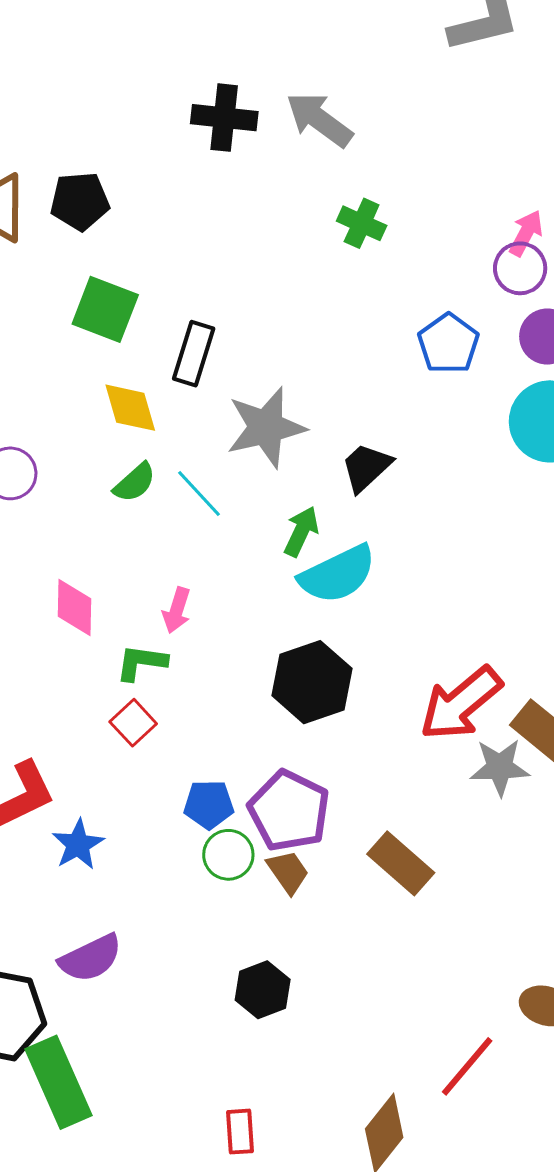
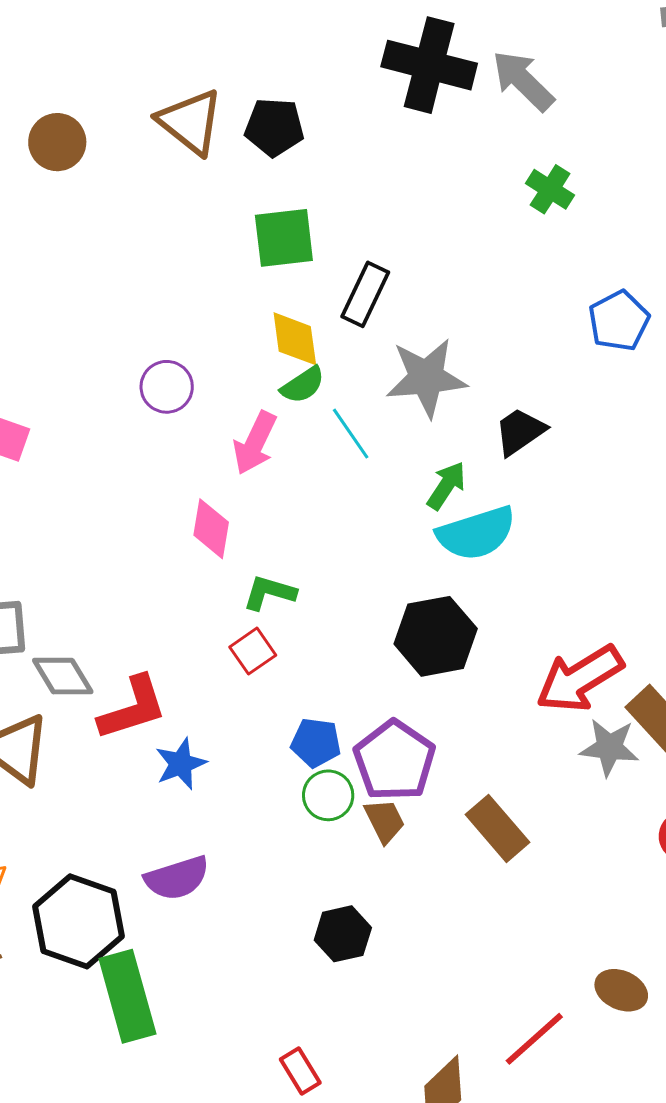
black cross: (224, 118) -> (429, 65), size x1.4
green square: (105, 309) -> (284, 238), turned -36
green semicircle: (135, 483) -> (303, 385), moved
pink arrow: (177, 610) -> (255, 443), moved, size x1.4
red rectangle: (240, 1132) -> (300, 1071), turned -36

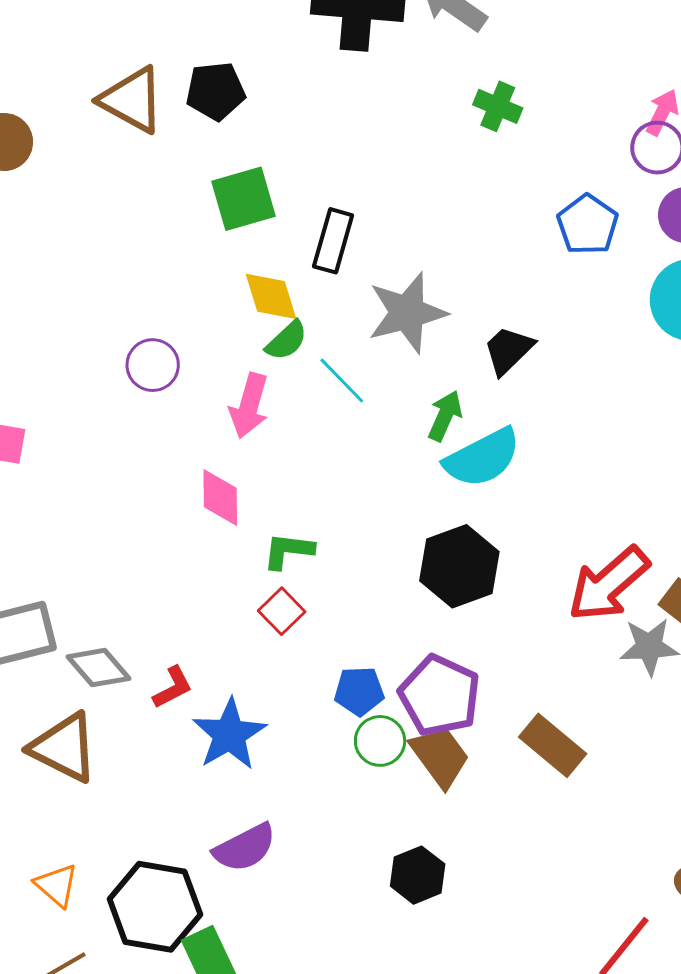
red L-shape: (133, 708) -> (173, 687), size x0.6
blue star: (181, 764) -> (229, 734), size x1.4
brown trapezoid: (385, 821) -> (440, 757), size x1.4

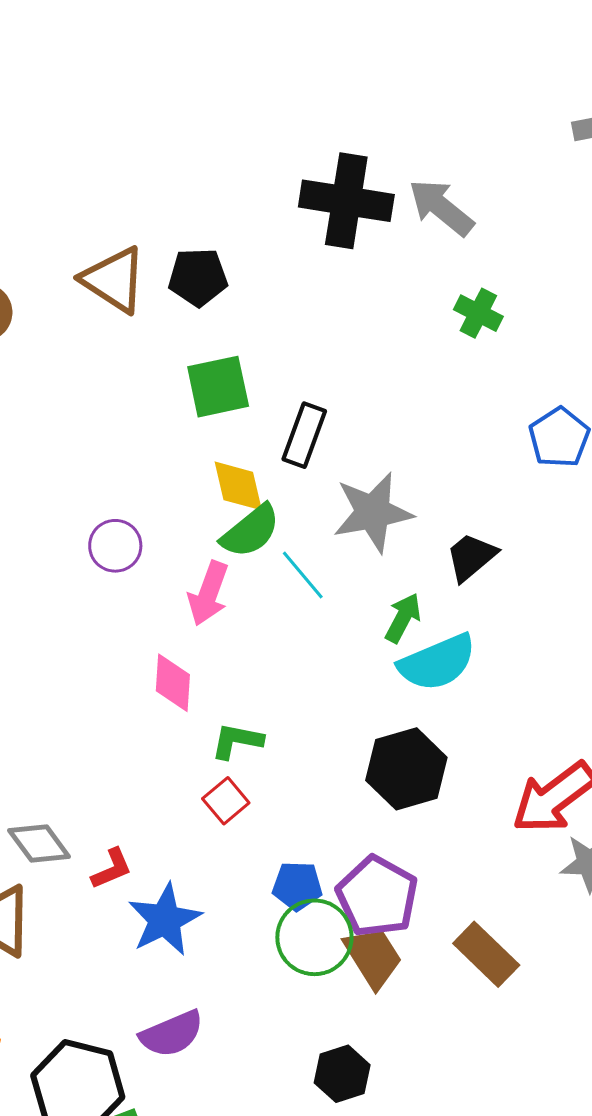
green semicircle: (287, 341) -> (251, 531), size x1.4
green circle: (380, 741) -> (314, 937), size x1.5

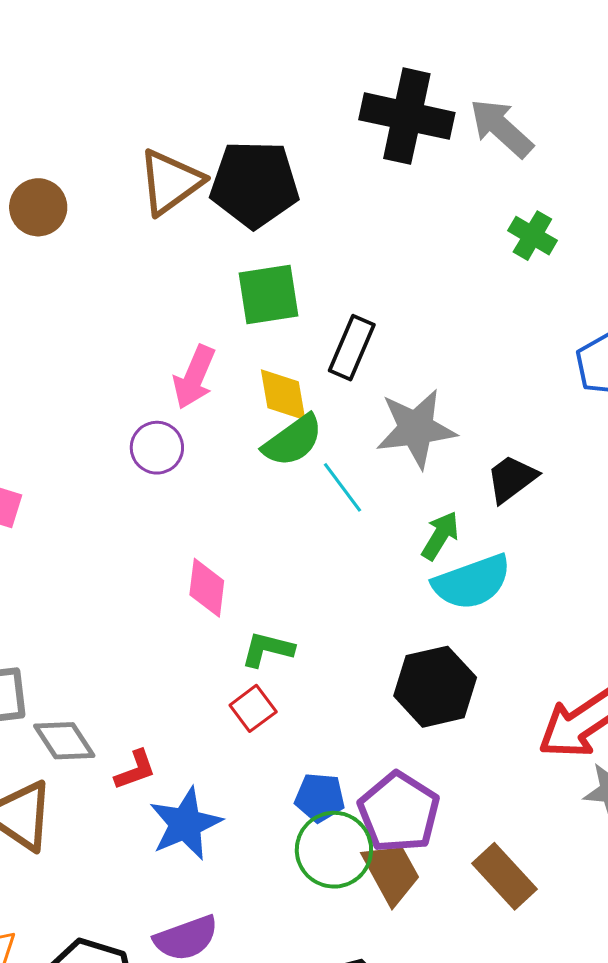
black pentagon: (198, 277) -> (254, 184), size x1.5
brown triangle: (114, 280) -> (170, 182), turned 48
pink arrow: (208, 593) -> (194, 377), moved

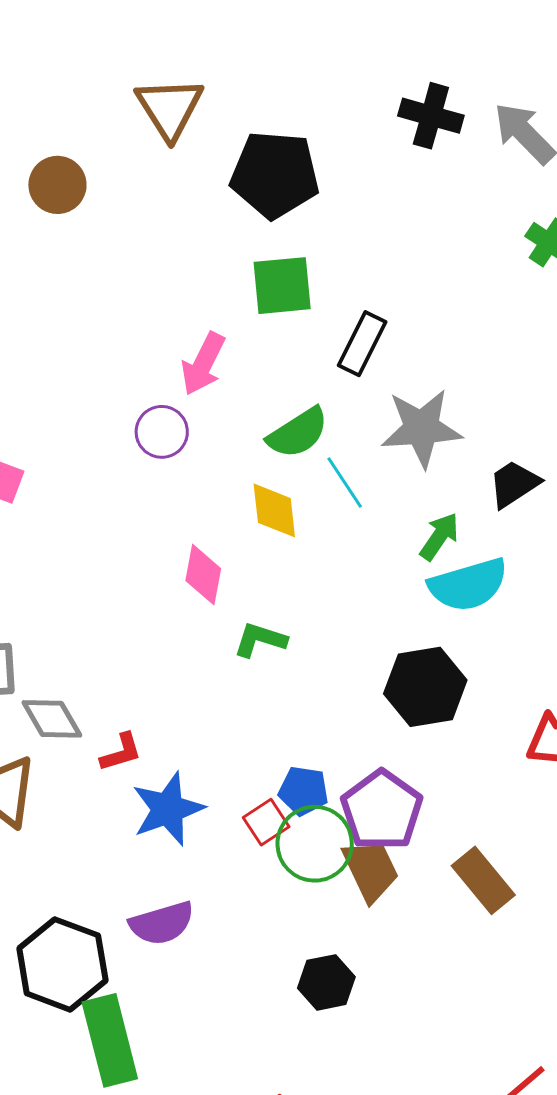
black cross: (407, 116) -> (431, 116), size x0.7
brown triangle: (170, 182) -> (170, 108), moved, turned -30
yellow diamond: (283, 395) -> (274, 510), moved
red square: (253, 708) -> (266, 822), moved

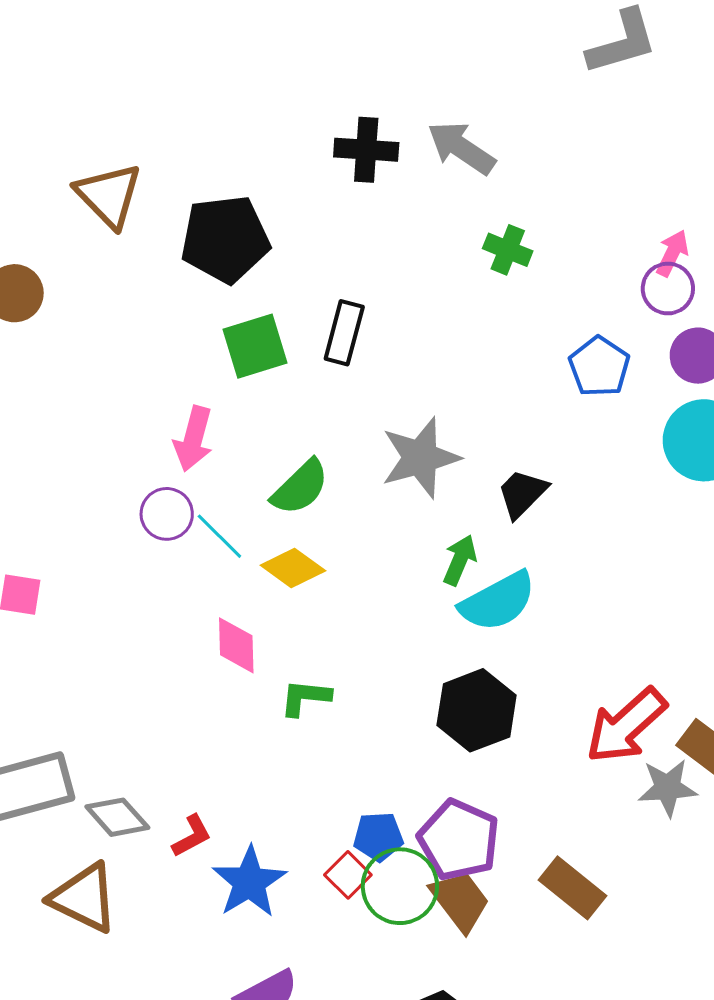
black rectangle: (362, 344) -> (344, 333), moved
cyan line: (345, 483) -> (219, 536), moved
yellow diamond: (274, 510) -> (293, 568), turned -36

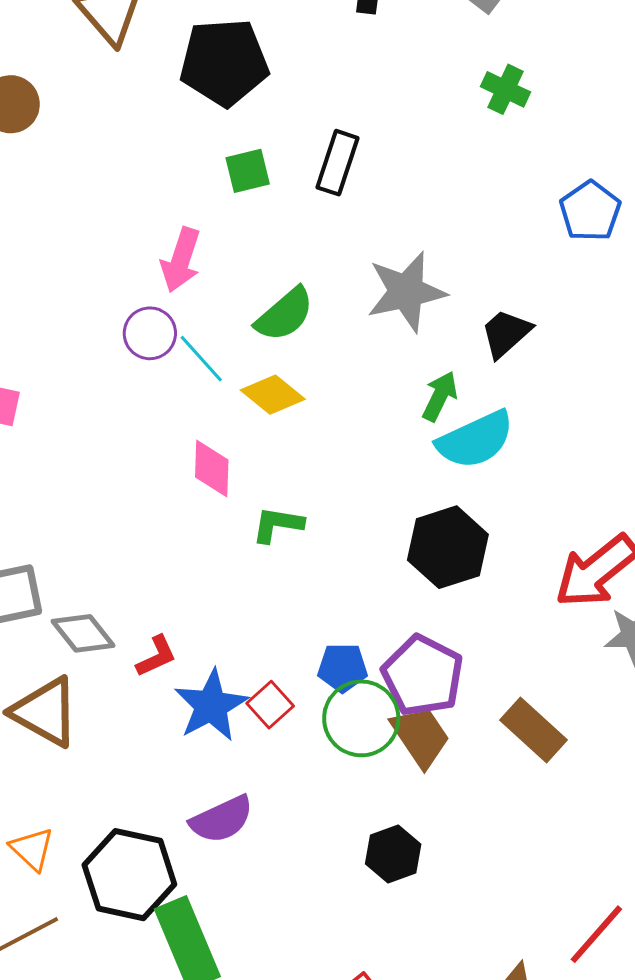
green square: (255, 346) -> (248, 171), size x0.7
red square: (348, 875) -> (270, 705), moved

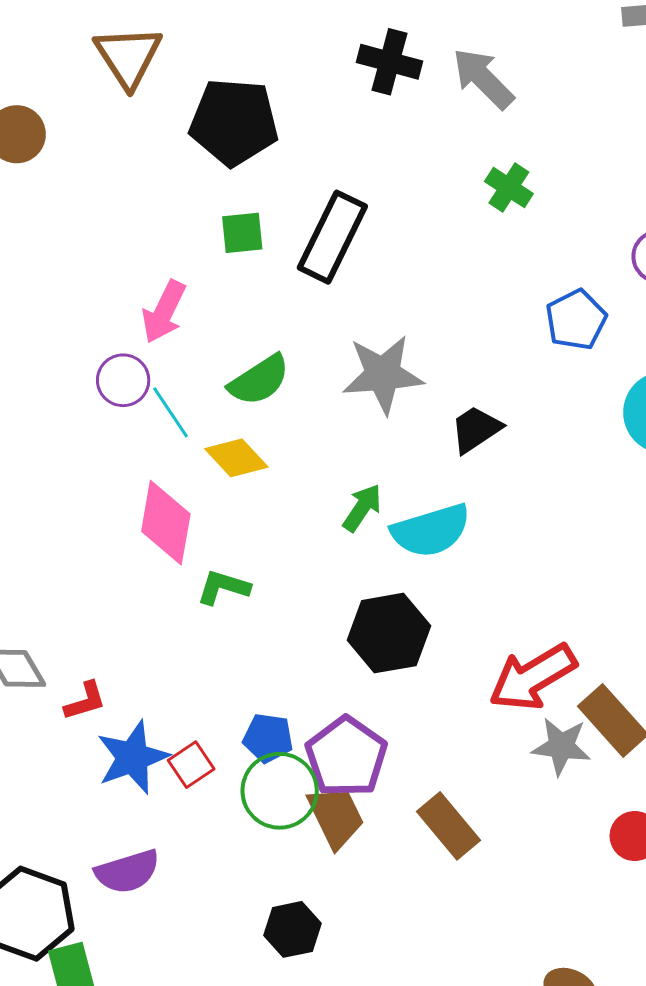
black rectangle: (338, 163) -> (332, 237), size x1.4
green arrow: (440, 396) -> (362, 508), moved
pink diamond: (212, 468) -> (166, 523), size x1.4

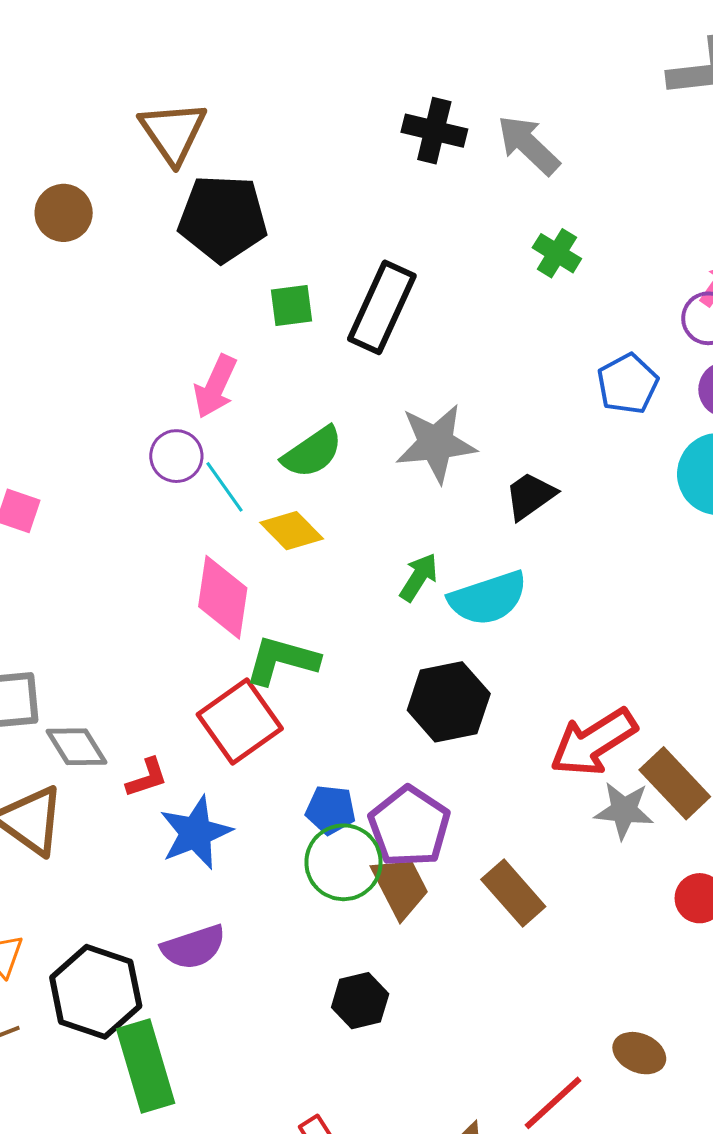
black pentagon: (234, 122) -> (223, 218), moved
green L-shape: (223, 587) -> (282, 660), size x1.4
red square: (191, 765) -> (240, 722), moved, size x1.8

